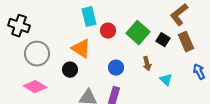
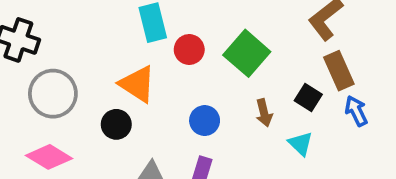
black square: (163, 40) -> (308, 97), moved
blue arrow: (199, 72) -> (356, 111), moved

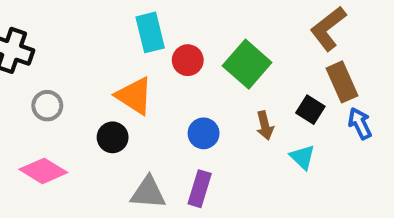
gray circle: (53, 94) -> (47, 106), size x0.6

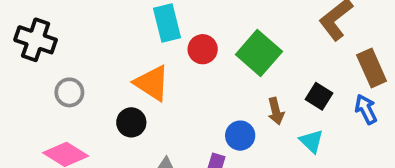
brown rectangle: (342, 82) -> (372, 68), moved
blue circle: (204, 133) -> (240, 136), moved

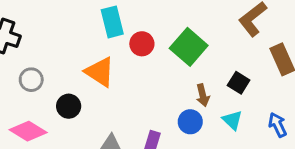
blue arrow: (366, 109) -> (278, 125), moved
black circle: (131, 122) -> (69, 106), moved
blue circle: (240, 136) -> (190, 122), moved

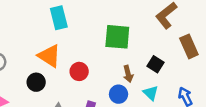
red circle: (142, 44) -> (79, 71), moved
green square: (189, 47) -> (117, 37), turned -36
black circle: (69, 106) -> (36, 82), moved

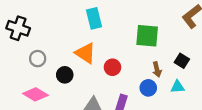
black circle: (36, 82) -> (65, 75), moved
cyan triangle: (151, 93) -> (178, 87), turned -48

